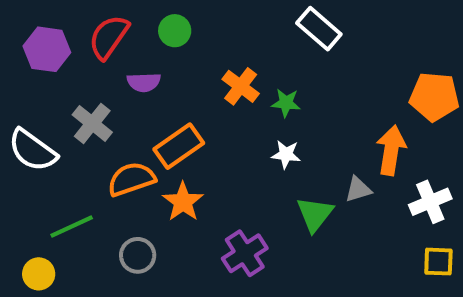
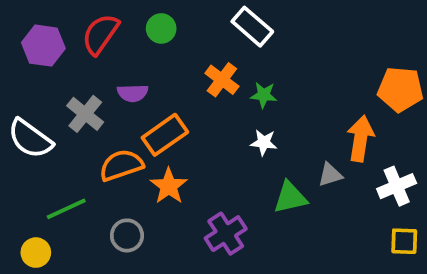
white rectangle: (319, 29) -> (252, 27), moved
purple semicircle: (144, 82) -> (133, 93), moved
green triangle: (315, 214) -> (290, 197), turned 39

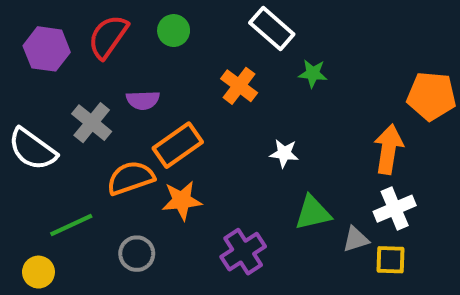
green star: (264, 95) -> (313, 74), moved
gray triangle: (330, 175) -> (356, 239), moved
orange star: (169, 186) -> (182, 200), turned 30
white cross: (397, 186) -> (395, 209), moved
yellow square: (404, 241) -> (391, 260), moved

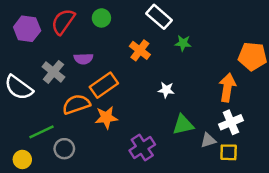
gray circle: (137, 254) -> (64, 149), moved

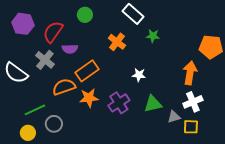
red semicircle: (63, 22) -> (53, 32), moved
purple cross: (142, 147) -> (119, 103), moved
yellow circle: (22, 159) -> (28, 133), moved

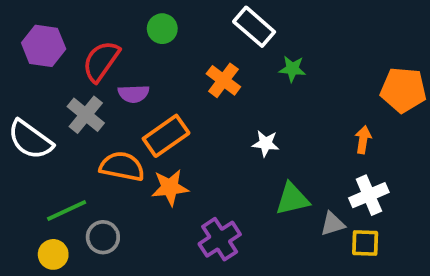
orange arrow: (190, 73) -> (363, 140), size x0.6
orange semicircle: (64, 87) -> (122, 166), turned 30
purple cross: (119, 103) -> (220, 239), moved

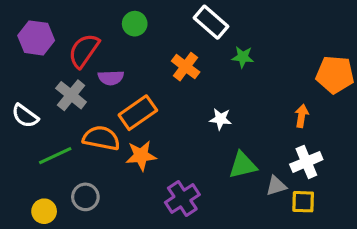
white semicircle: (30, 140) -> (25, 116), size x0.7
green line: (67, 210) -> (55, 156), moved

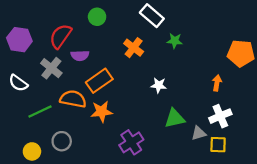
purple hexagon: (36, 38) -> (19, 40), moved

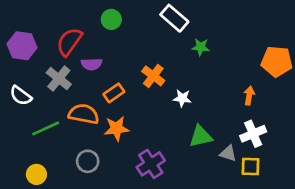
orange cross: (134, 48) -> (153, 76), moved
orange rectangle: (99, 81) -> (114, 93), size x0.7
gray triangle: (199, 133) -> (228, 153), turned 35
gray circle: (62, 141) -> (88, 161), moved

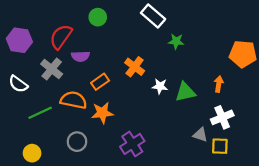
green triangle: (201, 136) -> (185, 92), moved

